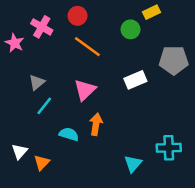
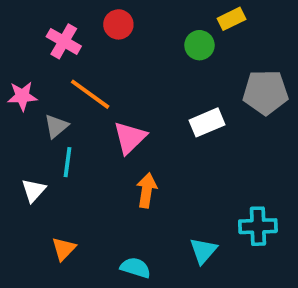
pink star: (15, 43) -> (22, 96), moved, turned -30
orange line: (87, 47) -> (90, 94), moved
cyan line: (44, 106) -> (68, 162), turned -30
cyan semicircle: (69, 134) -> (135, 268), moved
white triangle: (20, 151) -> (34, 190), moved

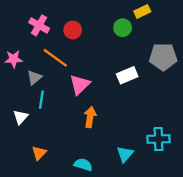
red circle: (118, 24) -> (73, 30), moved

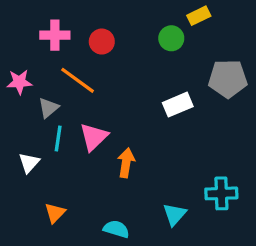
pink cross: (39, 25) -> (55, 35), turned -30
pink triangle: (80, 85) -> (94, 137), moved

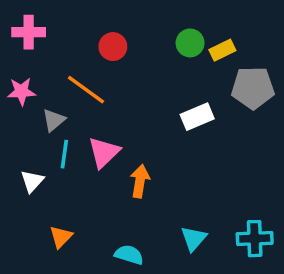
yellow rectangle: (199, 16) -> (222, 50), moved
pink cross: (55, 35) -> (29, 32), moved
cyan cross: (221, 193) -> (255, 239), moved

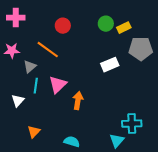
cyan triangle: (194, 239) -> (117, 141), moved
cyan cross: (255, 239) -> (132, 124), moved

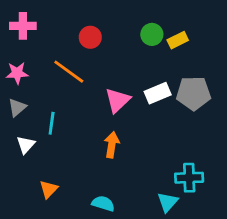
gray pentagon: (141, 49) -> (193, 93), moved
gray triangle: (30, 67) -> (17, 107), moved
pink triangle: (58, 85) -> (117, 100), moved

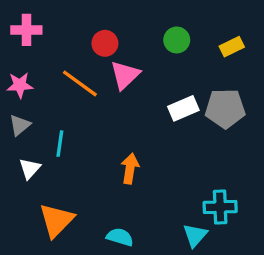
yellow rectangle: (178, 40) -> (232, 47), moved
pink triangle: (117, 100) -> (125, 75), moved
orange triangle: (49, 189) -> (56, 220), size x1.6

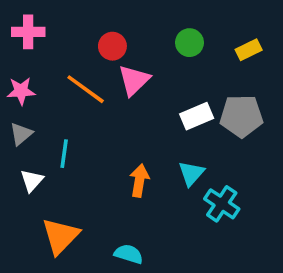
cyan cross: (220, 207) -> (222, 204), moved, turned 36
cyan triangle: (195, 235) -> (191, 173), moved

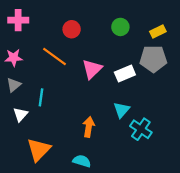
pink triangle: (134, 80) -> (92, 69), moved
gray pentagon: (241, 116) -> (153, 59), moved
orange arrow: (139, 181) -> (89, 127), moved

